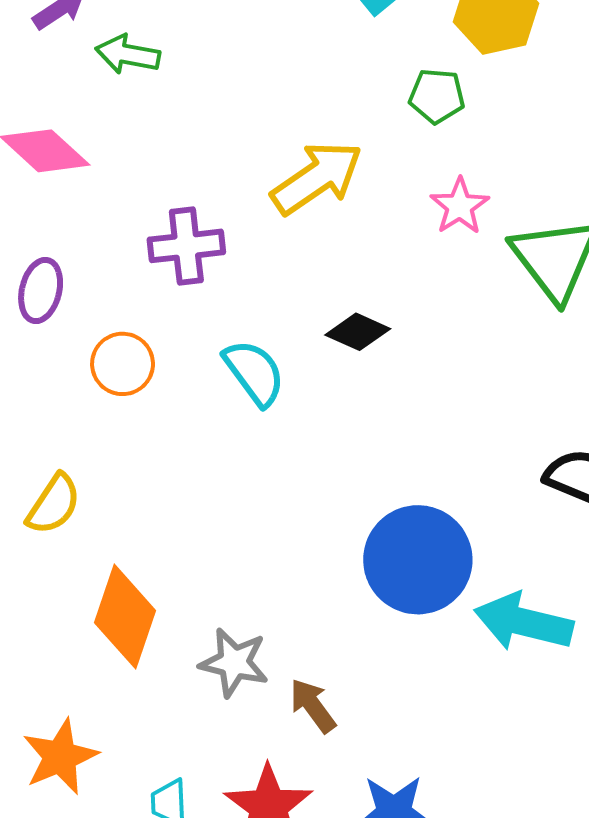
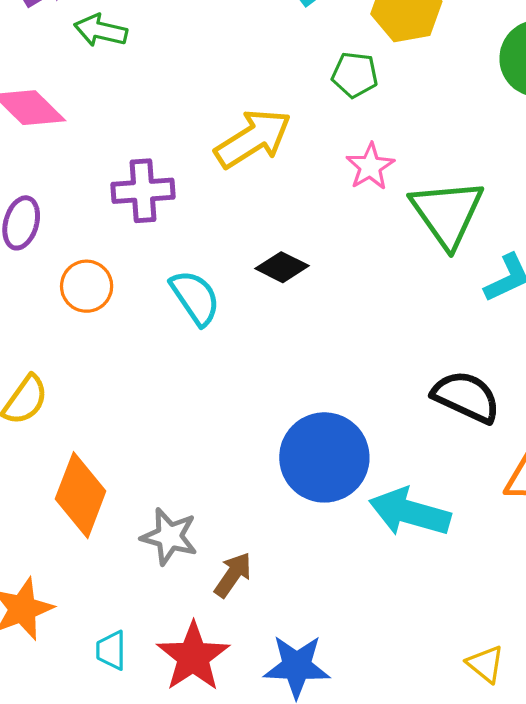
brown arrow: (313, 706) -> (233, 575), turned 69

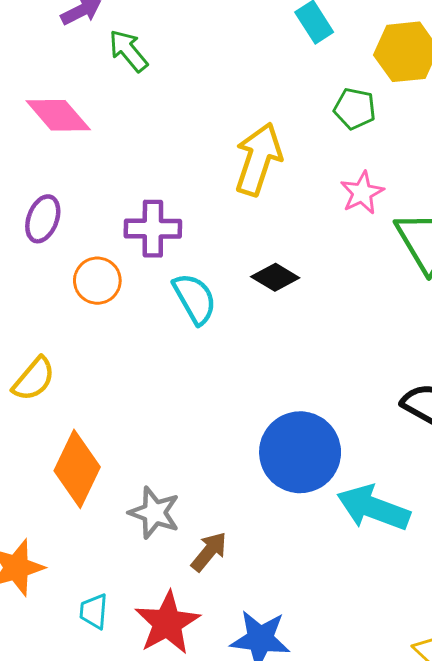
green arrow: (101, 31) -> (128, 51), turned 33
yellow arrow: (253, 139) -> (258, 159), turned -44
purple cross: (143, 191) -> (153, 229), moved

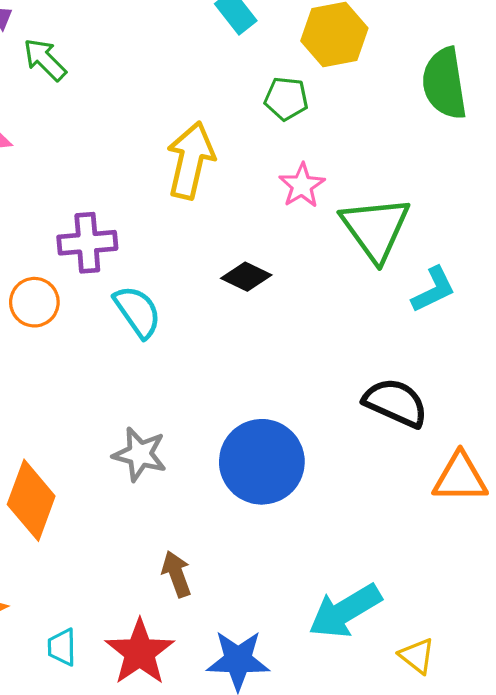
black diamond: (275, 277) -> (246, 277), moved
cyan arrow: (373, 508) -> (345, 611), moved, turned -46
gray star: (154, 513) -> (140, 454), moved
brown arrow: (209, 552) -> (176, 574), turned -54

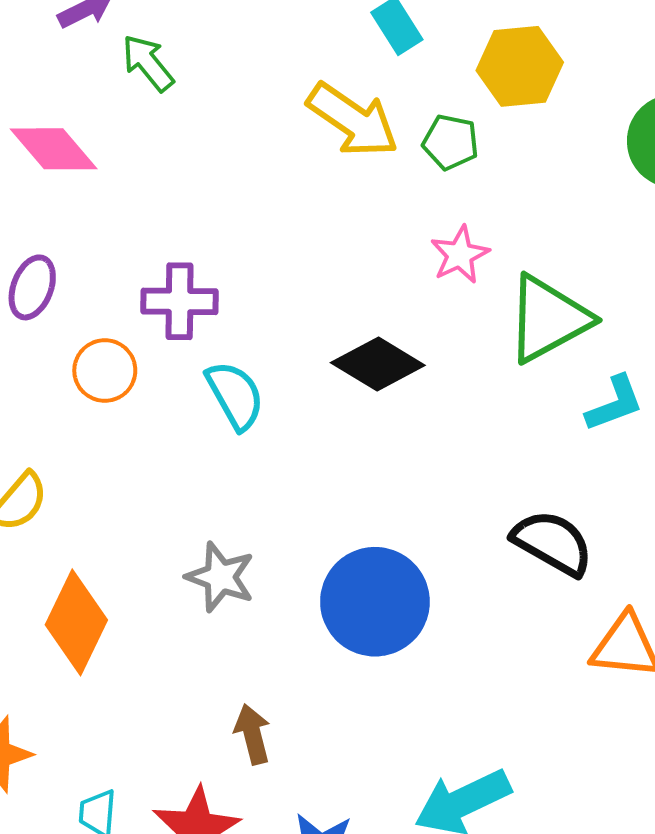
yellow arrow: (191, 160) -> (353, 120), moved, turned 106
green triangle: (375, 229) -> (548, 319), turned 32
black diamond: (246, 277) -> (378, 364), size x1.4

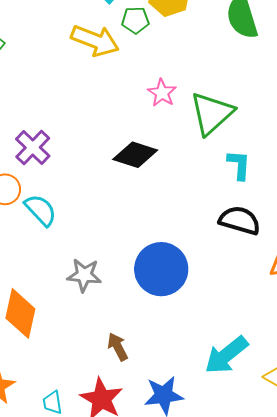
green pentagon: (451, 142) -> (135, 20), moved
purple cross: (180, 301) -> (33, 148), turned -33
cyan semicircle: (235, 395) -> (41, 210), moved
cyan L-shape: (615, 403) -> (239, 165), moved, turned -52

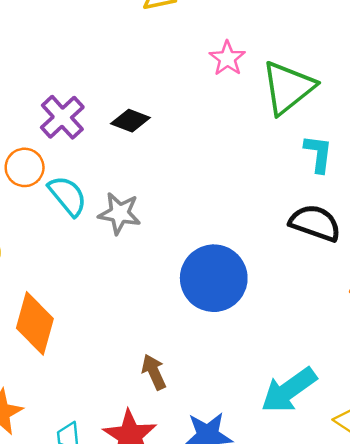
black diamond: (135, 155) -> (130, 121), moved, size x0.7
gray star: (84, 275) -> (119, 213), moved

